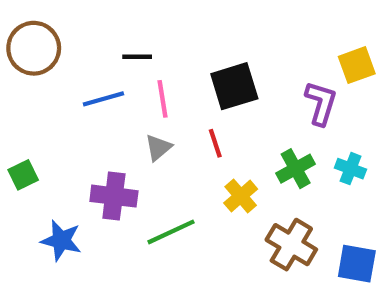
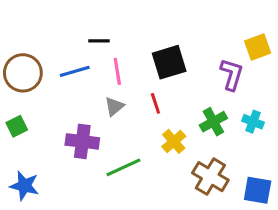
brown circle: (34, 48) -> (23, 73), moved
blue star: (61, 240) -> (24, 186), moved

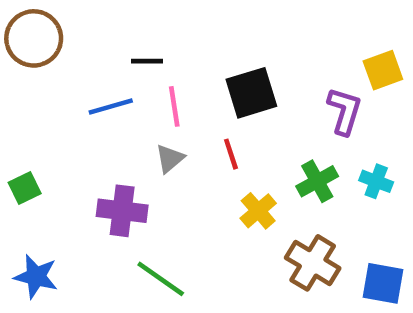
brown circle: (23, 73) -> (34, 38), moved
green line: (123, 167) -> (161, 279), moved, turned 60

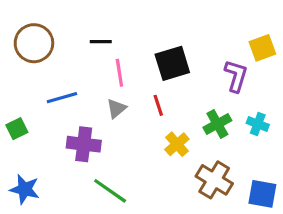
brown circle: (34, 38) -> (34, 43), moved
blue line: (111, 106) -> (62, 98), moved

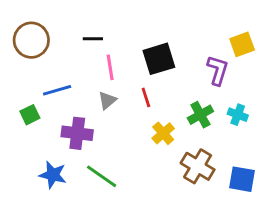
green square: (17, 129) -> (30, 115), moved
blue star: (25, 189) -> (53, 175), moved

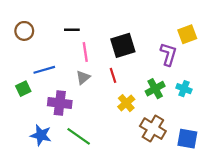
brown circle: (31, 40) -> (24, 31), size x0.7

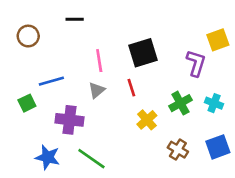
black line: (72, 30) -> (75, 19), moved
brown cross: (153, 129) -> (178, 150), size x0.7
blue square: (187, 139) -> (218, 147), moved, turned -30

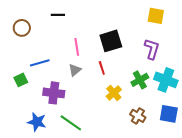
yellow square: (218, 40) -> (156, 16), moved, turned 30
cyan cross: (214, 103) -> (166, 80), size x1.6
blue square: (218, 147) -> (169, 114), turned 30

